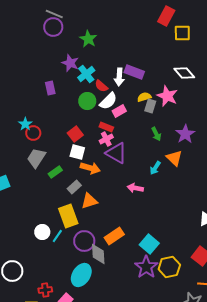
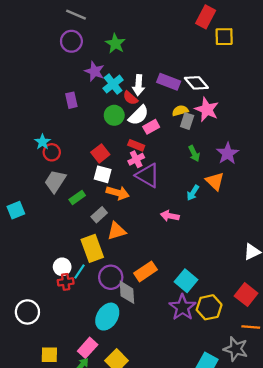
purple circle: (53, 27) -> (71, 41), moved
white diamond: (184, 73) -> (196, 83), moved
white arrow: (119, 77) -> (138, 85), moved
red cross: (45, 290) -> (66, 282), moved

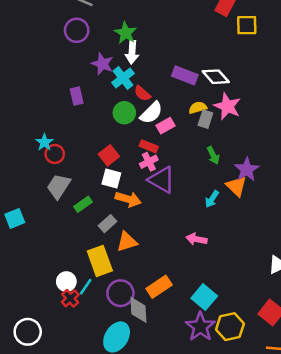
white arrow: (138, 85) -> (132, 52), moved
purple star: (228, 153) -> (247, 169), moved
pink arrow: (170, 216) -> (196, 239), moved
red cross: (66, 282) -> (70, 298), turned -35

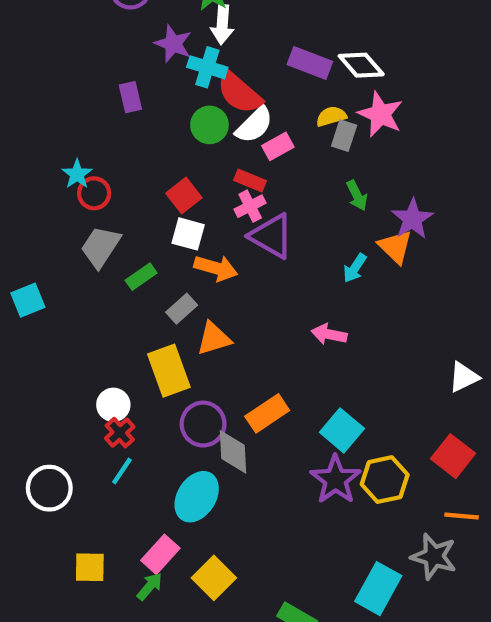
cyan cross: (123, 78) -> (207, 67), turned -35
red semicircle: (142, 93) -> (239, 93), size x1.6
cyan line: (86, 287) -> (122, 471), moved

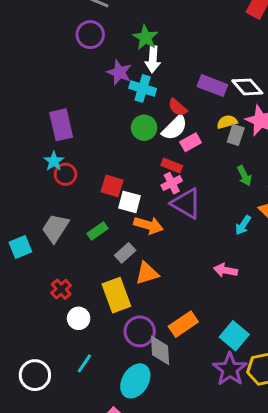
red semicircle: (239, 93) -> (178, 107), moved, size x0.6
purple rectangle: (130, 97) -> (61, 125), moved, size x1.5
red square: (184, 195) -> (112, 186), moved, turned -35
gray trapezoid: (101, 247) -> (55, 228), moved
red cross: (120, 433) -> (61, 289), moved

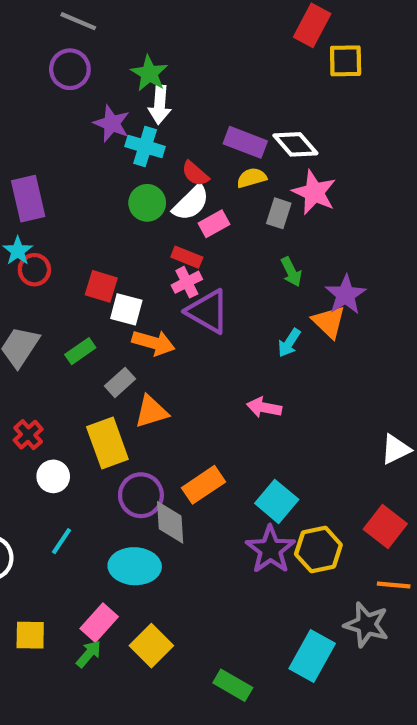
yellow semicircle: (227, 122) -> (252, 178), moved
cyan ellipse: (135, 381) -> (135, 566), turned 60

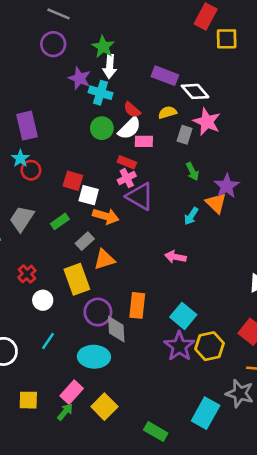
purple rectangle: (245, 142) -> (165, 76), moved
pink rectangle: (214, 224) -> (144, 141), turned 30
orange rectangle: (204, 485) -> (137, 305), turned -50

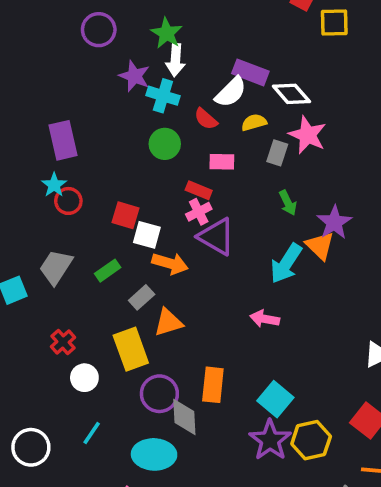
white semicircle: (129, 128) -> (231, 92), moved
cyan arrow: (191, 216) -> (286, 263), size x1.6

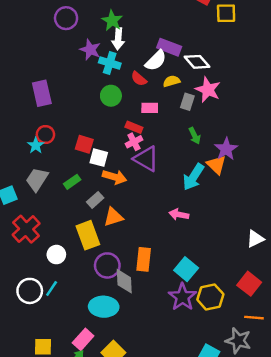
cyan star: (54, 185) -> (36, 145), moved
red cross: (63, 342) -> (26, 229), moved, size x1.6
cyan line: (92, 433) -> (52, 288), moved
white circle: (31, 447) -> (30, 291), moved

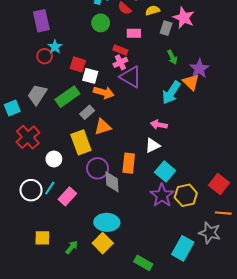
cyan star: (36, 145) -> (55, 47), moved
green rectangle: (72, 182) -> (67, 97), size x1.6
white triangle: (255, 239) -> (153, 145), moved
cyan ellipse: (104, 307) -> (107, 222), moved
pink rectangle: (83, 339) -> (67, 196), moved

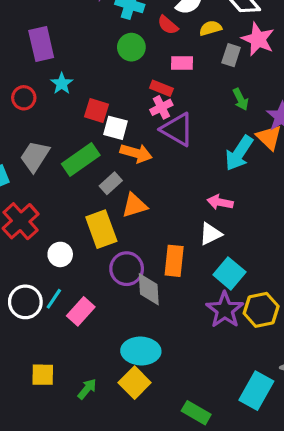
red circle: (45, 56) -> (24, 98), moved

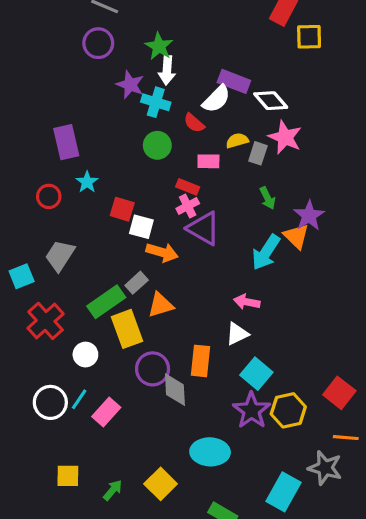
yellow semicircle: (210, 28) -> (237, 141), moved
green rectangle: (81, 159) -> (106, 302), moved
cyan ellipse: (141, 351) -> (210, 452), moved

